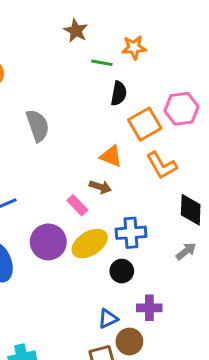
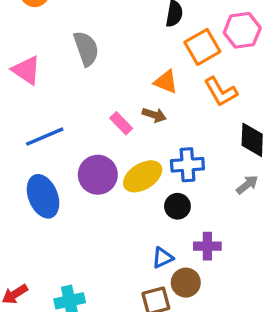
pink rectangle: (77, 205) -> (121, 123), moved

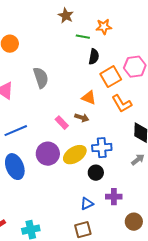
brown circle: (186, 283) -> (134, 222), moved

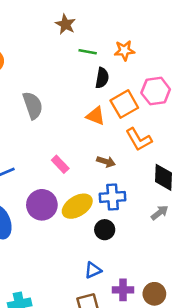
orange star: (104, 27) -> (124, 50), moved
orange triangle: (89, 98) -> (96, 116), moved
brown arrow: (82, 118) -> (106, 162), moved
purple cross: (114, 197) -> (123, 290), moved

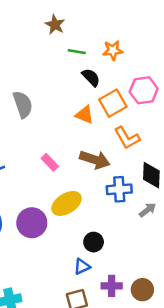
black semicircle: (102, 78) -> (91, 77), turned -54
brown arrow: (106, 162) -> (95, 160), size x1.6
blue cross: (113, 197) -> (119, 189), moved
purple circle: (42, 205) -> (32, 223), moved
black circle: (105, 230) -> (94, 242), moved

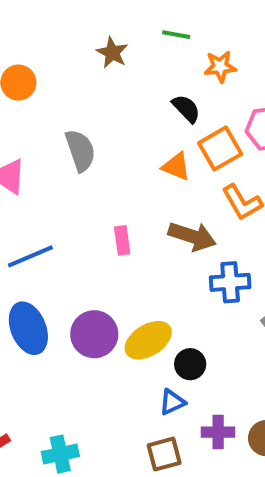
brown star: (55, 25) -> (112, 53), moved
green line: (77, 52) -> (176, 35), moved
pink rectangle: (50, 162) -> (122, 240), turned 36
yellow ellipse: (67, 203) -> (148, 340), moved

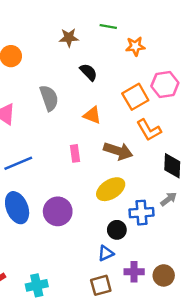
brown star: (112, 53) -> (69, 38), turned -30
black semicircle: (186, 109) -> (89, 72), moved
orange triangle: (176, 166) -> (92, 115), moved
blue cross: (230, 282) -> (141, 213), moved
yellow ellipse: (148, 340) -> (111, 189), moved

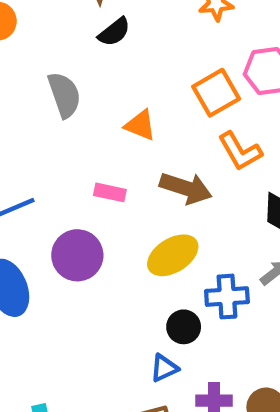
black semicircle: (89, 72) -> (114, 32), moved, turned 96
pink rectangle: (75, 153) -> (110, 192), turned -70
purple circle: (58, 211) -> (77, 255), moved

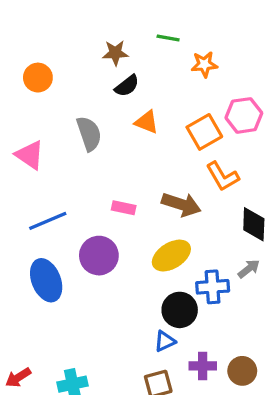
orange triangle: (140, 125) -> (147, 122), moved
black circle: (184, 327) -> (180, 310), size x1.4

